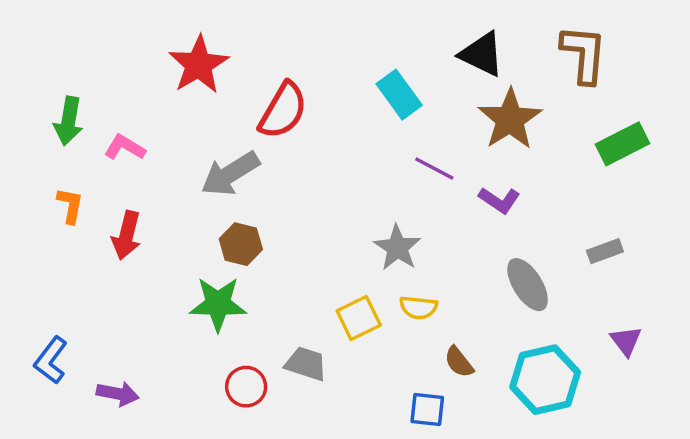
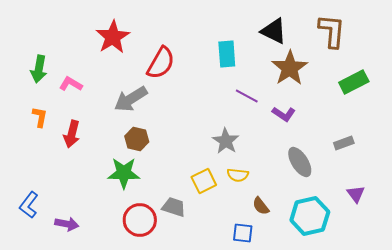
cyan rectangle: (399, 95) -> (227, 54), turned 32
red circle: (246, 387) -> (140, 220), size x1.4

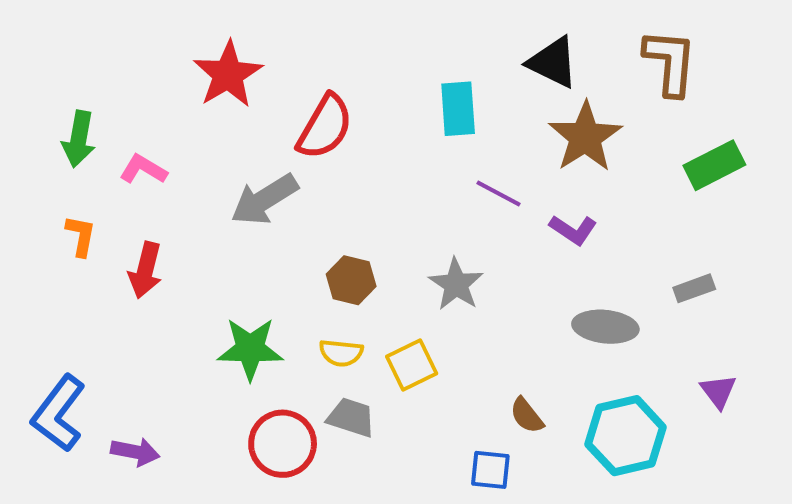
brown hexagon: (137, 139) -> (351, 280), moved
gray ellipse: (300, 162) -> (605, 327), turned -52
yellow semicircle: (238, 175) -> (341, 353), moved
blue L-shape: (29, 205) -> (59, 413), size x1.4

